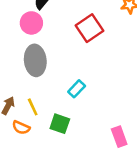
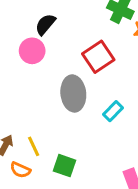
gray ellipse: (35, 60) -> (73, 93), moved
cyan rectangle: (77, 89) -> (113, 111), moved

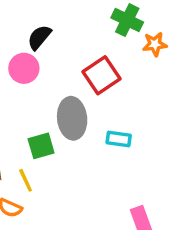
cyan rectangle: (113, 111) -> (119, 139), turned 54
green square: (64, 166) -> (41, 146), moved, turned -35

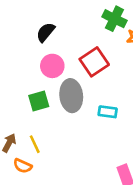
pink circle: (24, 68) -> (52, 66), moved
green square: (41, 146) -> (39, 101), moved

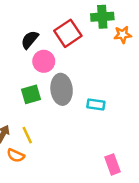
green cross: (114, 19) -> (102, 17), turned -30
black semicircle: (46, 32) -> (30, 40), moved
red square: (94, 62) -> (68, 33), moved

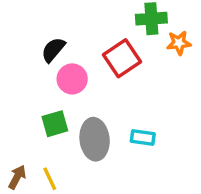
red square: (68, 33) -> (122, 58), moved
gray ellipse: (62, 89) -> (95, 139), moved

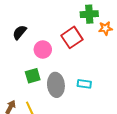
black semicircle: (53, 50) -> (20, 32), moved

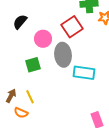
cyan rectangle: (84, 84) -> (84, 73), size x1.5
gray ellipse: (56, 85) -> (63, 55), moved

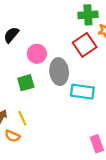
red square: (72, 27) -> (85, 45), moved

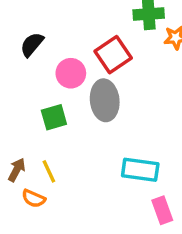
red square: (85, 45) -> (113, 55), moved
cyan rectangle: (82, 92) -> (140, 170), moved

